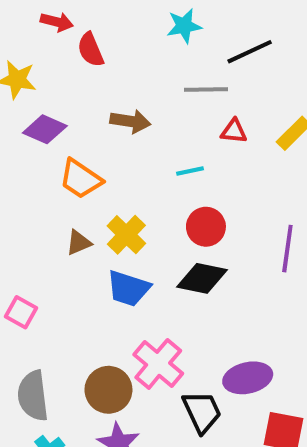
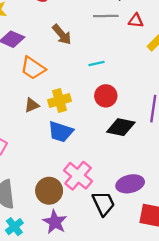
brown arrow: (130, 121) -> (62, 35), turned 40
red triangle: (234, 131) -> (136, 21), moved
yellow cross: (126, 235) -> (60, 100), turned 30
black diamond: (202, 278) -> (121, 127), moved

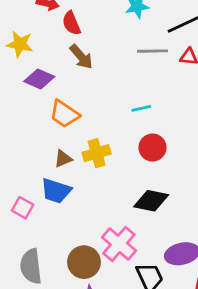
brown arrow: (62, 35) -> (81, 57), moved
black diamond: (121, 127) -> (151, 201), moved
blue trapezoid: (61, 132) -> (56, 191), moved

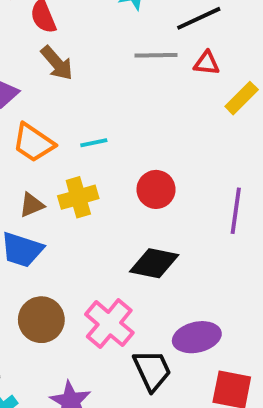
cyan line: (141, 108) -> (94, 143), moved
brown circle: (84, 262) -> (41, 320), moved

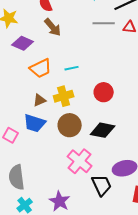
orange trapezoid: (34, 143) -> (41, 68), turned -60
brown circle: (41, 320) -> (70, 125), moved

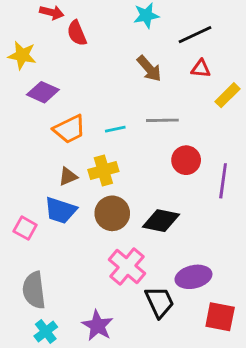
gray line: (104, 23) -> (162, 120), moved
brown arrow: (53, 27) -> (149, 69), moved
red circle: (104, 92) -> (186, 160), moved

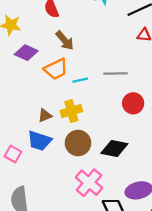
brown arrow: (149, 69) -> (65, 40), moved
orange trapezoid: (69, 129) -> (56, 69), moved

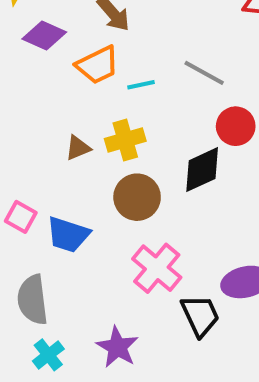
gray line: (115, 74) -> (204, 73), turned 30
blue trapezoid: (39, 141) -> (68, 235), moved
black diamond: (114, 149) -> (202, 170), moved, turned -36

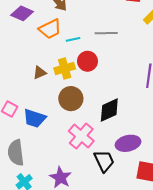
gray line: (204, 73) -> (106, 33), turned -30
red circle: (236, 126) -> (87, 61), moved
black diamond: (202, 170) -> (109, 110), moved

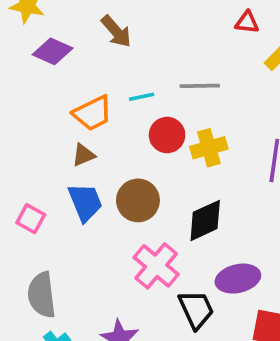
orange trapezoid: (50, 29) -> (93, 113), moved
yellow cross: (65, 68) -> (209, 148), moved
blue trapezoid: (34, 118) -> (85, 202), moved, turned -130

